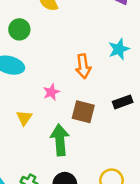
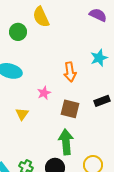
green circle: (19, 29) -> (18, 32), moved
green arrow: (60, 140) -> (66, 142), moved

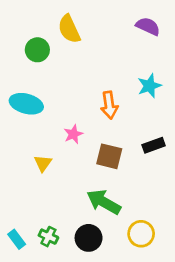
green arrow: (66, 142) -> (104, 202), turned -55

